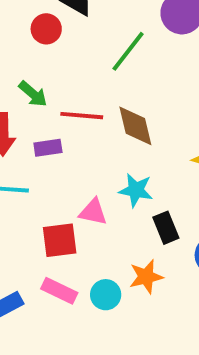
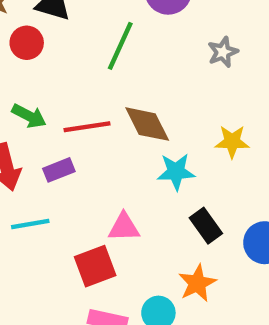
cyan star: (136, 190) -> (176, 172), moved

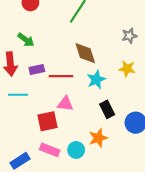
gray star: (223, 52) -> (129, 36), moved
red line: (87, 127) -> (61, 76), moved
cyan star: (176, 172) -> (96, 80), turned -30

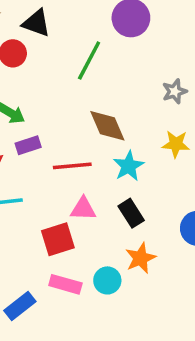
purple rectangle: (37, 70) -> (28, 145), moved
black rectangle: (107, 109) -> (131, 213), moved

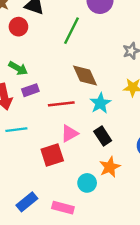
pink triangle: (83, 209) -> (69, 134), turned -30
pink rectangle: (65, 284) -> (63, 208), moved

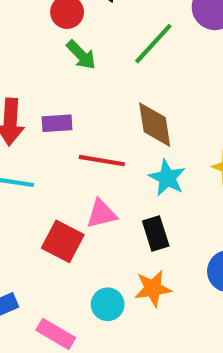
green arrow: (18, 68) -> (81, 55), moved
cyan star: (100, 103) -> (167, 178), turned -30
red square: (52, 155) -> (63, 241), turned 30

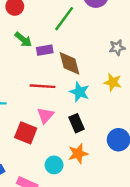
green arrow: (81, 55) -> (23, 40), moved
purple rectangle: (57, 123) -> (45, 50), moved
pink triangle: (101, 214) -> (45, 115), turned -30

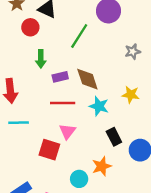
green arrow: (23, 40) -> (41, 59), turned 54
gray star: (117, 48) -> (133, 52), moved
purple rectangle: (45, 50) -> (60, 77), moved
black rectangle: (76, 123) -> (114, 137), moved

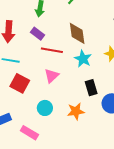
purple rectangle: (60, 77) -> (38, 34), moved, turned 40
red square: (49, 150) -> (20, 83), moved
cyan circle: (79, 179) -> (45, 108), moved

